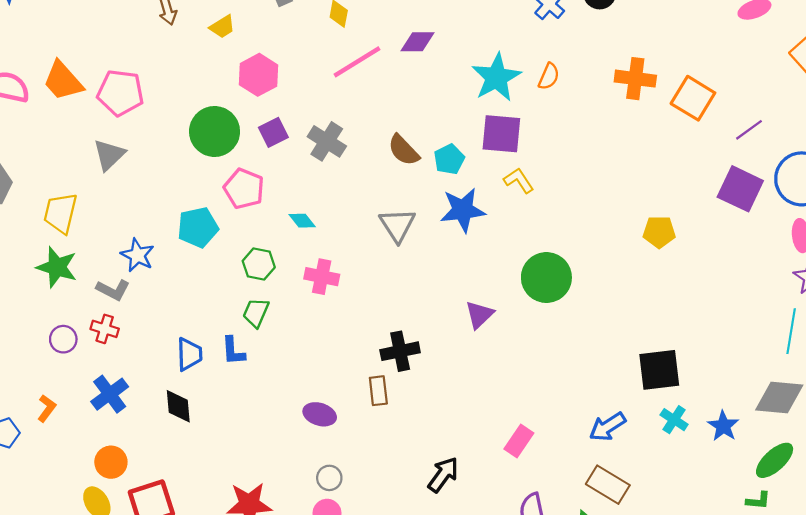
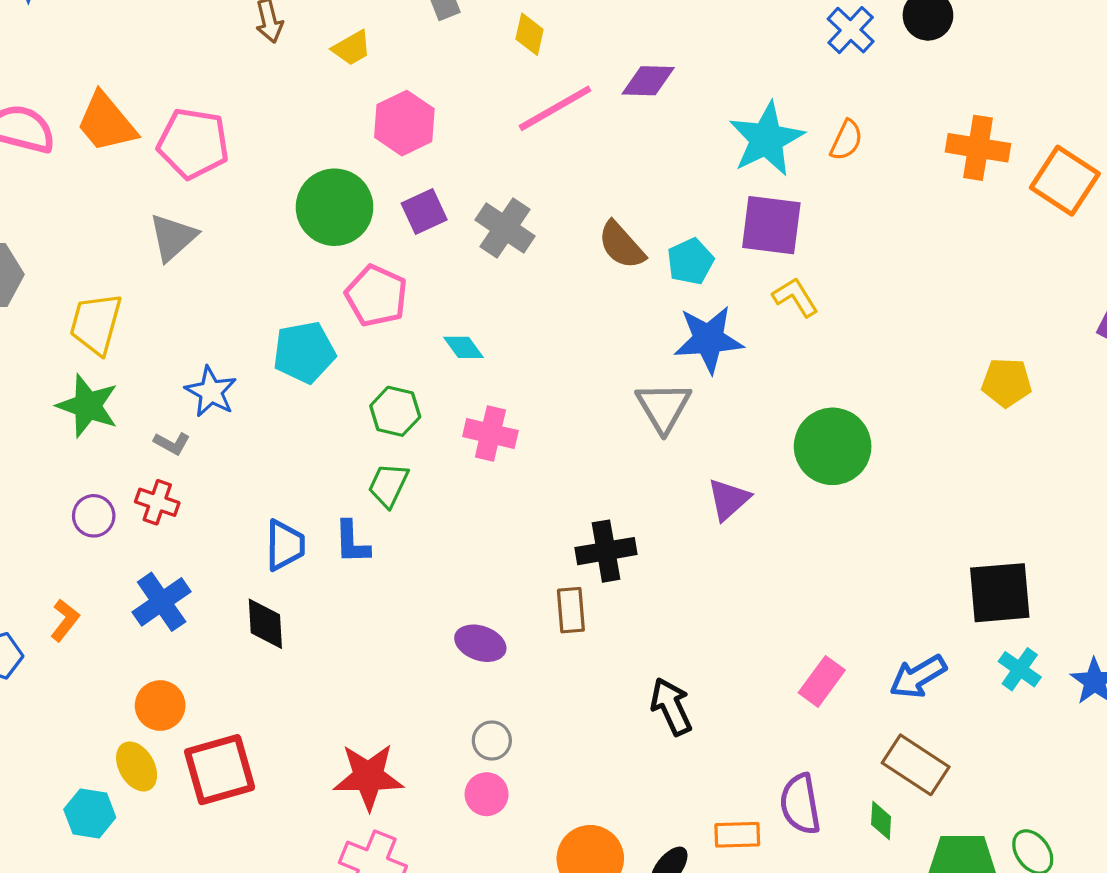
gray triangle: (397, 225) -> (663, 407), moved
gray L-shape: (113, 290) -> (172, 443), size x0.7
pink rectangle: (519, 441) -> (822, 681), moved
black arrow: (443, 475) -> (671, 706), moved, turned -63

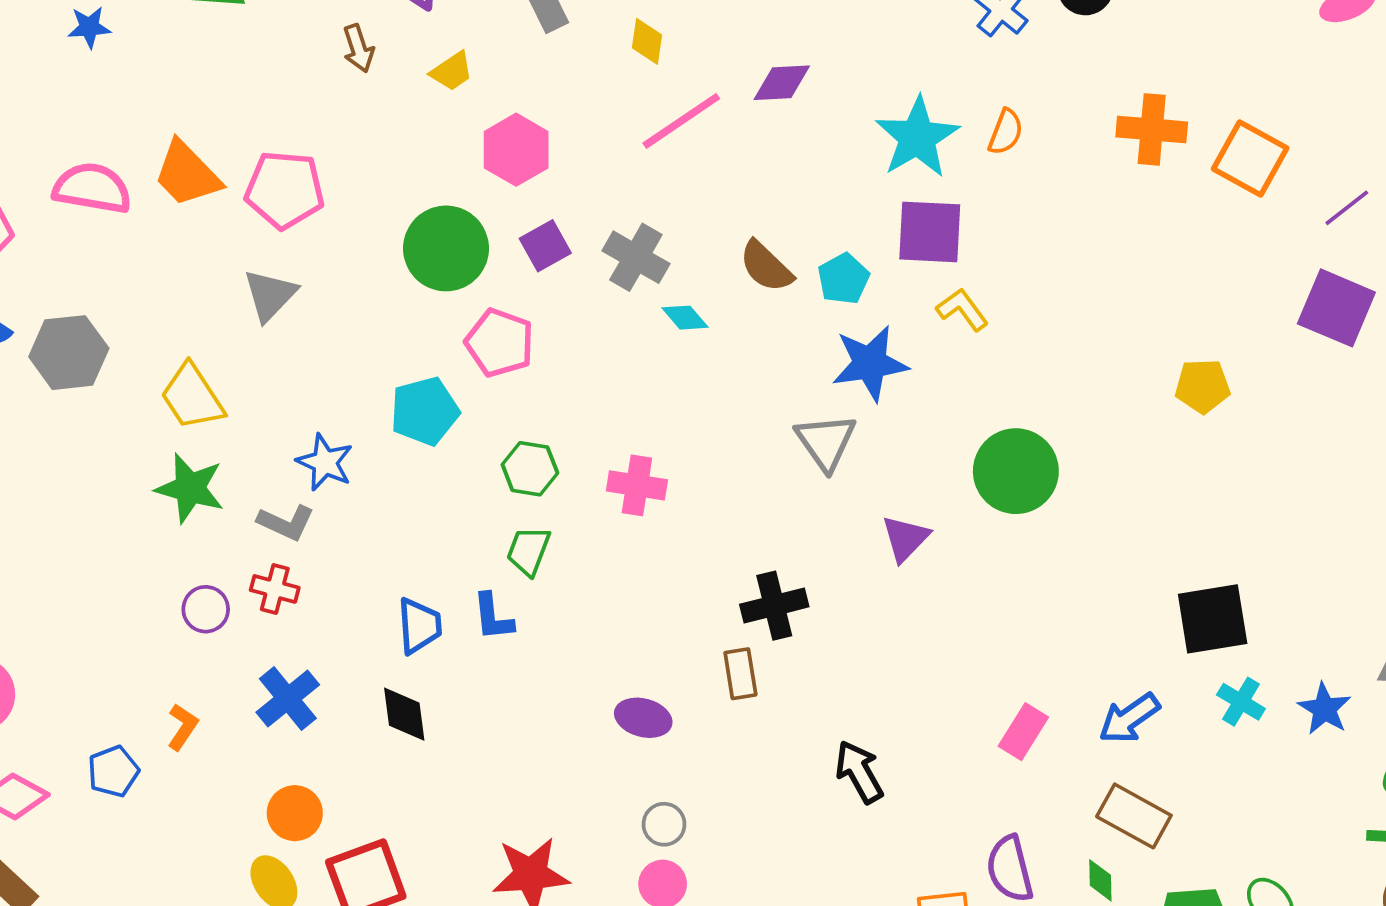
yellow trapezoid: (96, 324) -> (192, 397), turned -44
cyan diamond: (463, 347) -> (685, 318), moved
gray L-shape: (172, 443) -> (286, 523), size x1.4

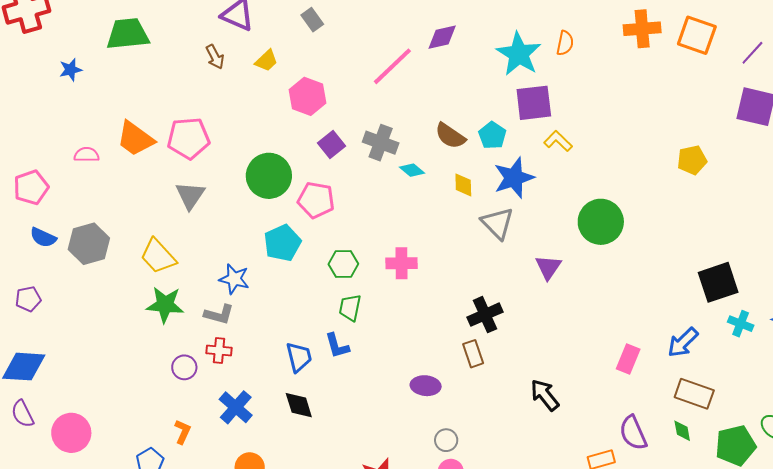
yellow diamond: (647, 41) -> (463, 185), moved
pink semicircle: (92, 188) -> (87, 155), size x0.6
green circle: (446, 248) -> (269, 176), moved

